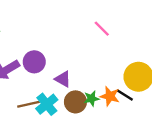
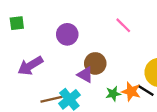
purple circle: (34, 62) -> (67, 34), moved
brown circle: (75, 102) -> (95, 63), moved

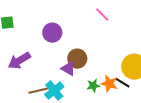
pink line: (123, 25) -> (102, 15), moved

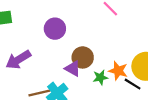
orange star: (109, 84) -> (118, 71), moved
green star: (93, 86) -> (100, 77), moved

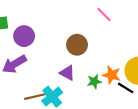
purple circle: (55, 29) -> (24, 36), moved
brown circle: (83, 57) -> (77, 45), moved

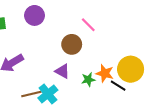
pink line: (104, 14) -> (88, 25), moved
purple circle: (24, 36) -> (35, 15), moved

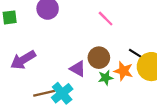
brown circle: (72, 44) -> (99, 58), moved
black line: (118, 86) -> (137, 54), moved

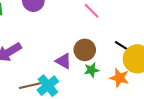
orange star: (123, 71) -> (119, 78), moved

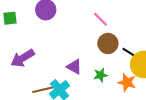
brown circle: (85, 50) -> (108, 43), moved

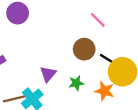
pink line: (101, 19) -> (98, 20), moved
purple triangle: (74, 67) -> (48, 74), turned 42

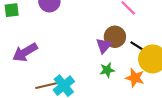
purple triangle: (48, 74) -> (104, 46), moved

